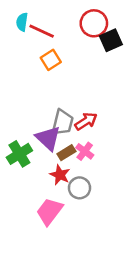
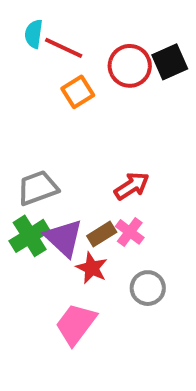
red circle: (94, 23) -> (130, 66), moved
gray trapezoid: (63, 123) -> (38, 188), moved, turned -124
purple triangle: (48, 138) -> (64, 238), moved
gray circle: (79, 188) -> (148, 288), moved

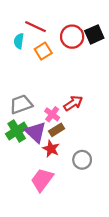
cyan semicircle: (34, 34) -> (19, 41), moved
pink cross: (130, 232) -> (52, 114), moved

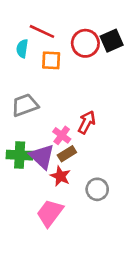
orange square: (43, 51) -> (51, 60), turned 35
red arrow: (73, 103) -> (87, 122), turned -30
gray trapezoid: (21, 104) -> (25, 105), moved
green cross: (17, 131) -> (20, 155), turned 35

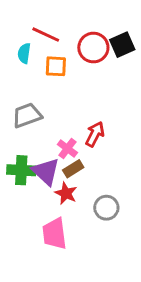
pink trapezoid: (50, 213) -> (54, 234), turned -44

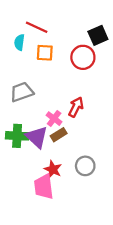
red circle: (93, 48) -> (83, 57), moved
red star: (66, 193) -> (53, 169), moved

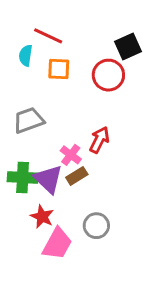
gray circle: (85, 166) -> (96, 226), moved
red star: (53, 169) -> (42, 217), moved
pink trapezoid: (44, 187) -> (57, 244), turned -144

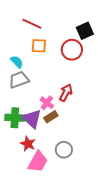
cyan semicircle: (26, 55) -> (17, 62), moved, turned 128

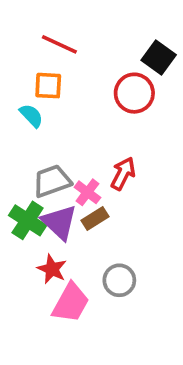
black square: (85, 31) -> (159, 57), turned -30
orange square: (39, 46) -> (48, 86), moved
gray trapezoid: (19, 80) -> (52, 181), moved
green cross: (15, 118) -> (28, 220), turned 30

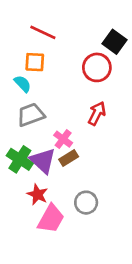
red arrow: (123, 174) -> (97, 113), moved
gray trapezoid: (52, 181) -> (31, 115), moved

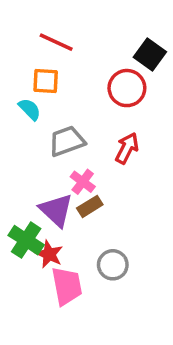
gray trapezoid: (31, 115) -> (67, 141), moved
green cross: (20, 159) -> (26, 240), moved
pink trapezoid: (51, 219) -> (67, 286), turned -40

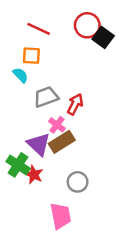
red circle: (127, 88) -> (87, 25), moved
red arrow: (127, 148) -> (75, 104), moved
brown rectangle: (90, 206) -> (62, 142), size x1.5
pink trapezoid: (67, 286) -> (61, 216), moved

